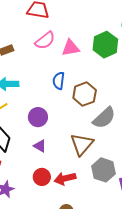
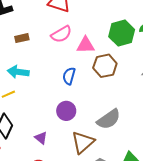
green hexagon: (105, 45) -> (122, 33), moved
brown hexagon: (85, 94) -> (105, 66), moved
purple circle: (38, 117) -> (66, 111), moved

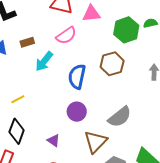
pink triangle: (86, 45) -> (91, 14), moved
cyan arrow: (18, 72) -> (44, 61), moved, turned -55
blue semicircle: (69, 76) -> (77, 77), size x1.4

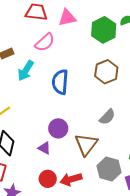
brown hexagon: (112, 64) -> (106, 72), moved
purple circle: (77, 112) -> (58, 128), moved
gray semicircle: (120, 117) -> (107, 117), size x0.7

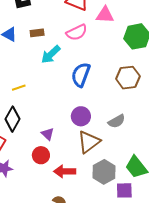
purple circle: (58, 128) -> (81, 116), moved
red circle: (48, 179) -> (41, 155), moved

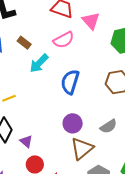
pink triangle: (105, 15) -> (91, 21), turned 48
brown rectangle: (37, 33) -> (24, 43), turned 48
purple triangle: (48, 134) -> (26, 141), moved

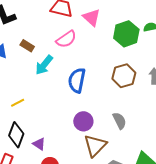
gray semicircle: (108, 126) -> (119, 121), turned -78

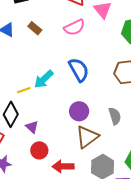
cyan arrow: (44, 65) -> (44, 79), moved
blue semicircle: (77, 80) -> (79, 70), turned 130
yellow line: (18, 103) -> (24, 90), moved

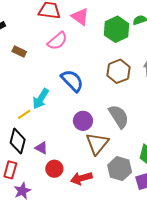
gray semicircle: (115, 116) -> (119, 116), size x1.4

